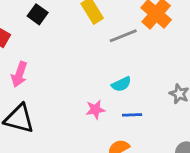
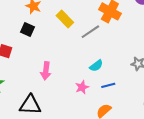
pink arrow: (19, 74) -> (46, 71), moved

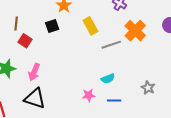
black square: (28, 29) -> (52, 26), turned 32
pink arrow: (46, 71) -> (34, 72), moved

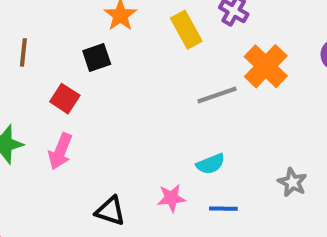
yellow rectangle: (90, 26) -> (186, 30), moved
red square: (25, 41) -> (65, 99), moved
black triangle: (35, 98) -> (110, 211), moved, size x0.7

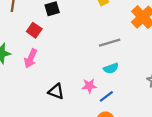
gray line: (217, 95) -> (110, 43), moved
blue line: (223, 209) -> (106, 96), moved, turned -40

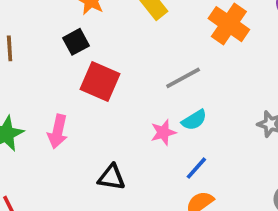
red square: (34, 30) -> (100, 82), moved, size x1.5
pink star: (89, 86) -> (163, 132), moved

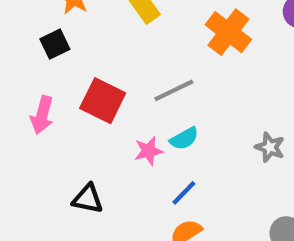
red square: (100, 82) -> (103, 101), moved
pink arrow: (58, 131) -> (42, 115), moved

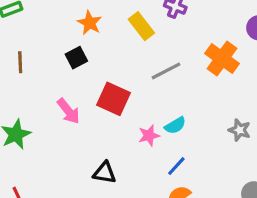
orange cross: (228, 32) -> (222, 58), moved
gray line: (174, 90) -> (166, 71), moved
pink arrow: (42, 115) -> (68, 111), turned -52

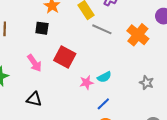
black square: (76, 58) -> (42, 28), turned 32
gray line: (166, 71) -> (102, 29), moved, turned 48
black triangle: (104, 173) -> (34, 99), moved

